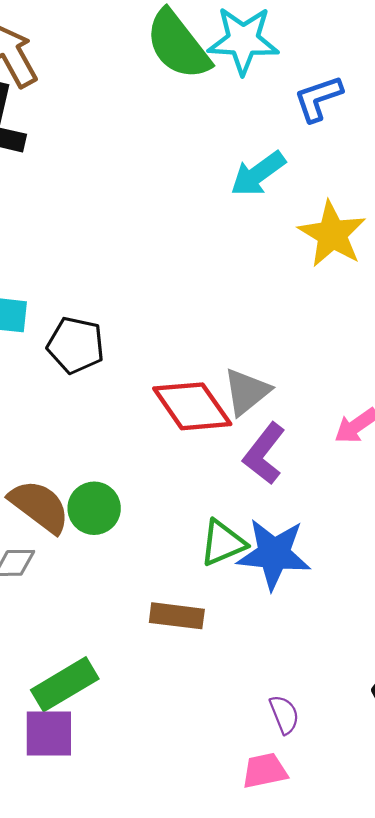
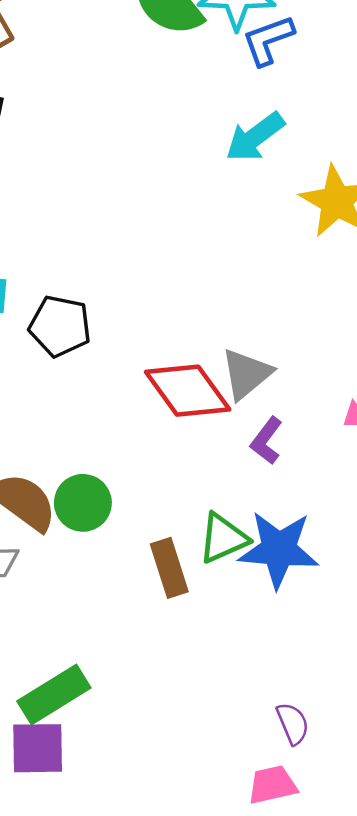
blue L-shape: (318, 98) -> (268, 40), moved
purple L-shape: (264, 454) -> (266, 441), size x0.7
brown rectangle: (177, 616) -> (169, 568), moved, turned 66

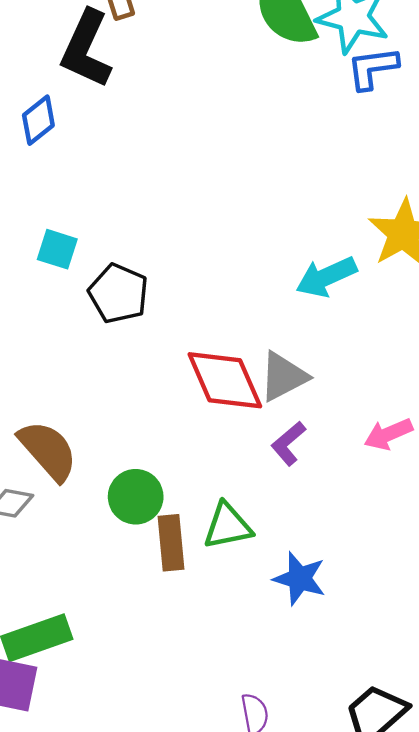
cyan arrow: (255, 137) -> (326, 277), moved
green circle: (83, 503) -> (136, 497), moved
blue star: (279, 550) -> (300, 579), moved, size x0.7

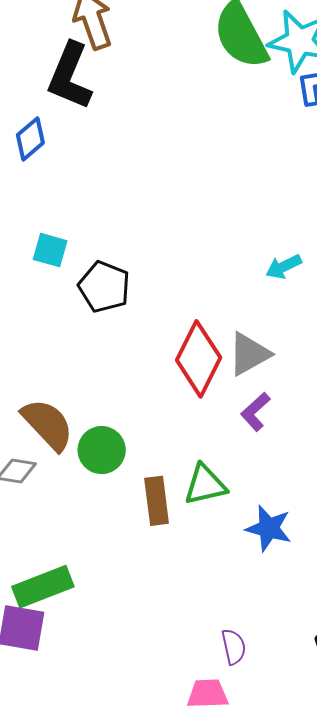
cyan arrow: (326, 277) -> (284, 267), size x0.7
red diamond: (225, 380) -> (199, 359), turned 52
green circle: (136, 497) -> (102, 450), moved

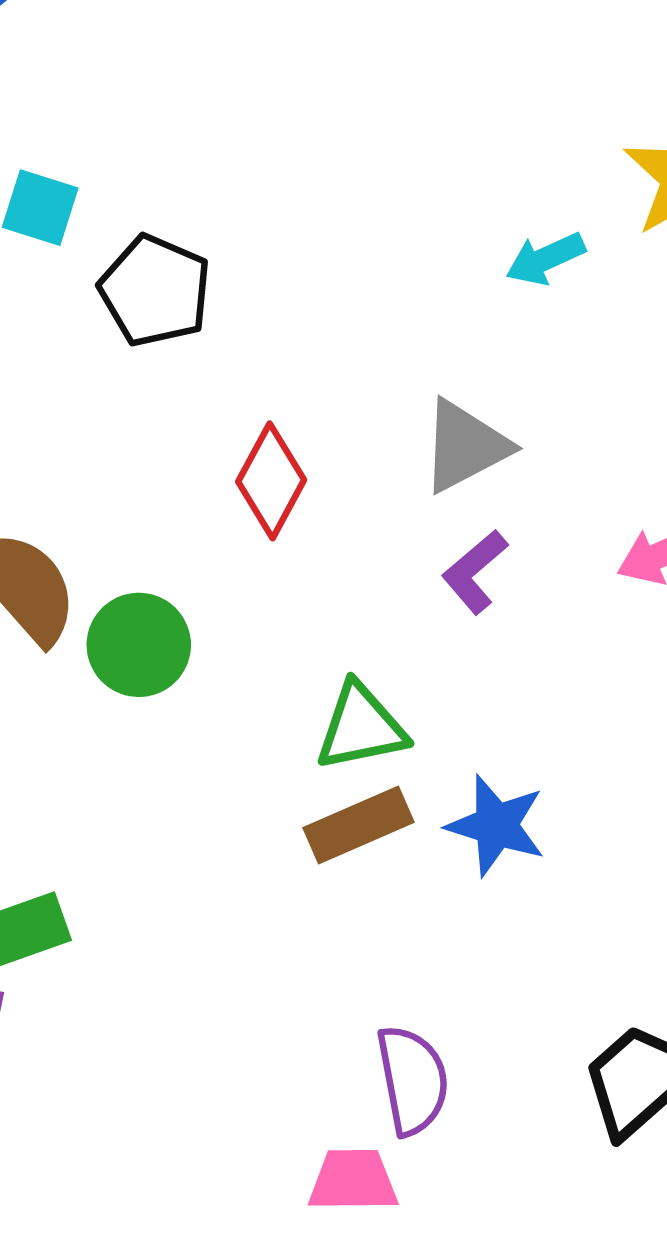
red diamond: (199, 359) -> (271, 481), moved, size x0.7
brown rectangle: (157, 501) -> (359, 825), moved, turned 72
purple semicircle: (234, 647) -> (412, 1080), size x1.4

